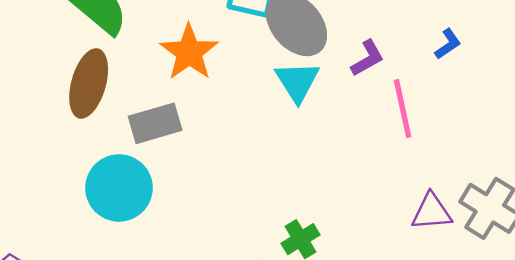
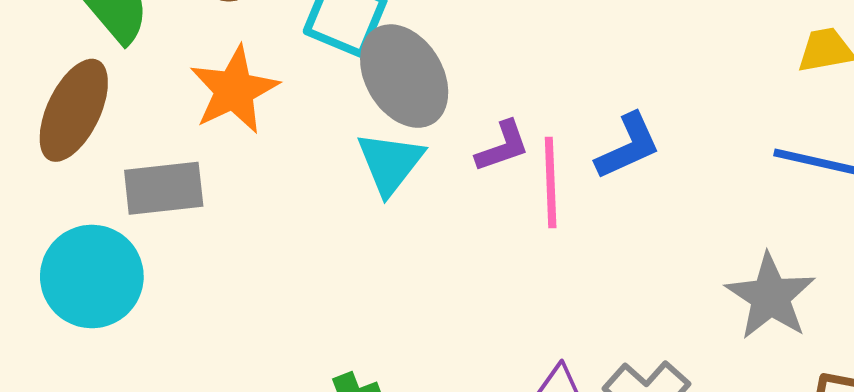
blue L-shape: (448, 44) -> (628, 146), size x1.5
pink line: (403, 109) -> (551, 183), moved

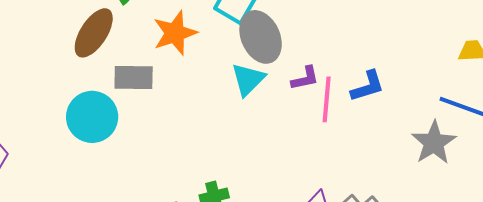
gray star: (770, 297) -> (434, 143), moved

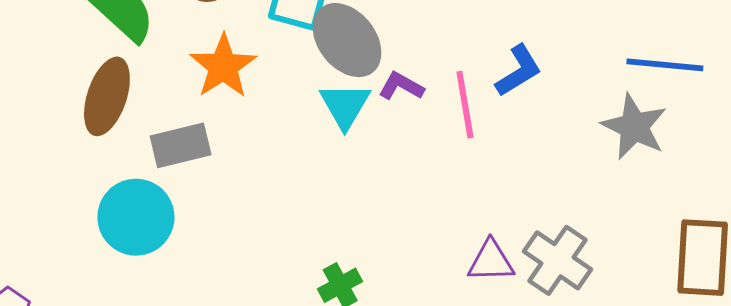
purple L-shape: (305, 78) -> (401, 86), moved, turned -124

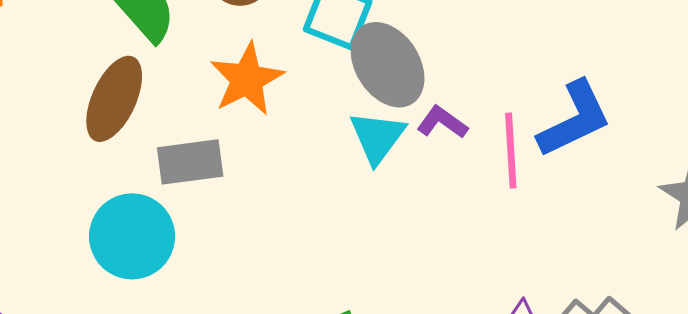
blue L-shape: (519, 71) -> (574, 119), size x1.4

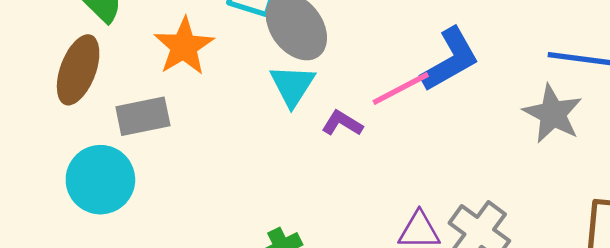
purple L-shape: (442, 122) -> (342, 123), moved
pink line: (511, 151) -> (401, 89), turned 70

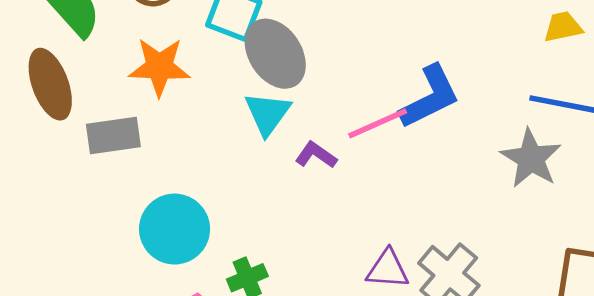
orange star: (184, 46) -> (159, 67), turned 30
brown ellipse: (78, 70) -> (50, 84), turned -44
cyan circle: (100, 180) -> (175, 229), moved

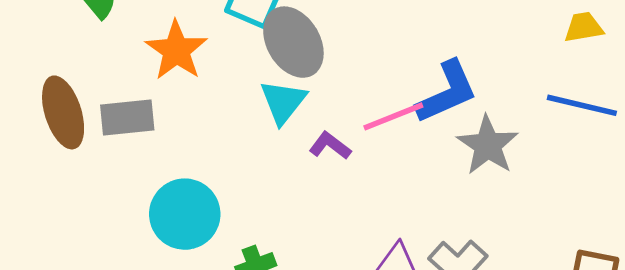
orange star: (159, 67) -> (176, 50), turned 30
brown ellipse: (50, 84) -> (63, 112), moved
gray star: (531, 158) -> (488, 145), moved

